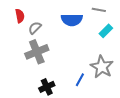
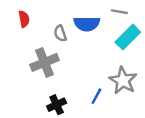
gray semicircle: (35, 28) -> (60, 33), moved, turned -64
cyan rectangle: (106, 31) -> (128, 37), size x1.5

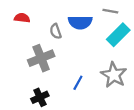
red semicircle: (24, 19) -> (22, 18), turned -72
blue line: (96, 96) -> (78, 83), moved
black cross: (57, 105) -> (40, 97), moved

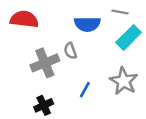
red semicircle: (22, 18) -> (24, 19), size x1.6
gray semicircle: (56, 31) -> (70, 51), moved

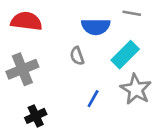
cyan rectangle: (129, 37) -> (125, 55), moved
gray cross: (45, 63) -> (22, 69), moved
black cross: (44, 105) -> (36, 116), moved

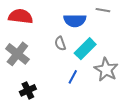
cyan rectangle: (125, 55) -> (85, 49), moved
gray cross: (22, 69) -> (17, 54), turned -30

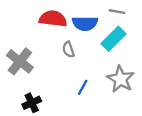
red semicircle: (21, 16) -> (53, 19), moved
cyan rectangle: (85, 49) -> (113, 39), moved

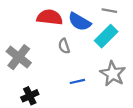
blue semicircle: (85, 23) -> (80, 22), turned 30
blue line: (83, 87) -> (77, 81), turned 48

